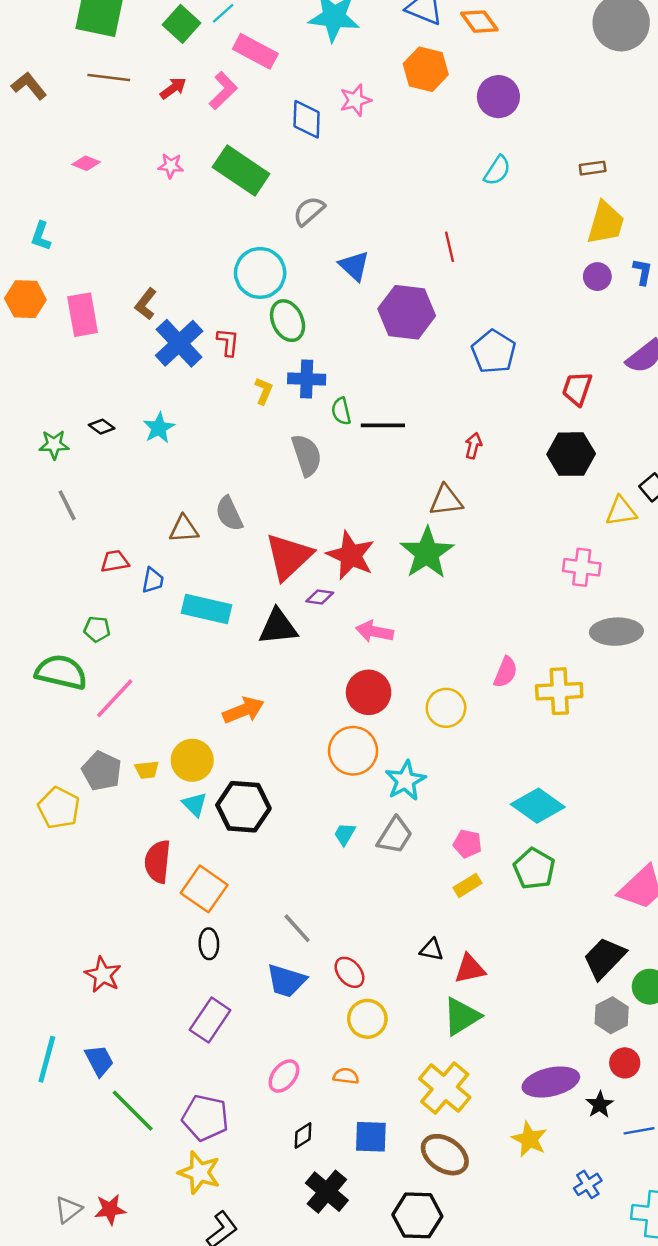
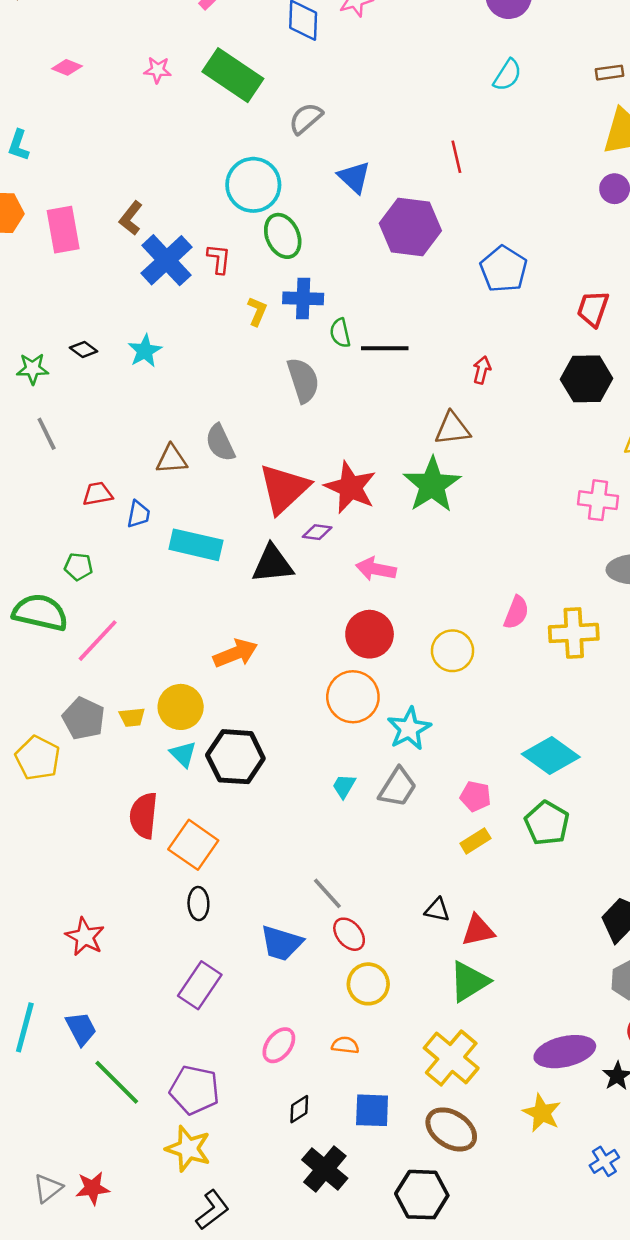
gray line: (297, 928) -> (327, 893), moved

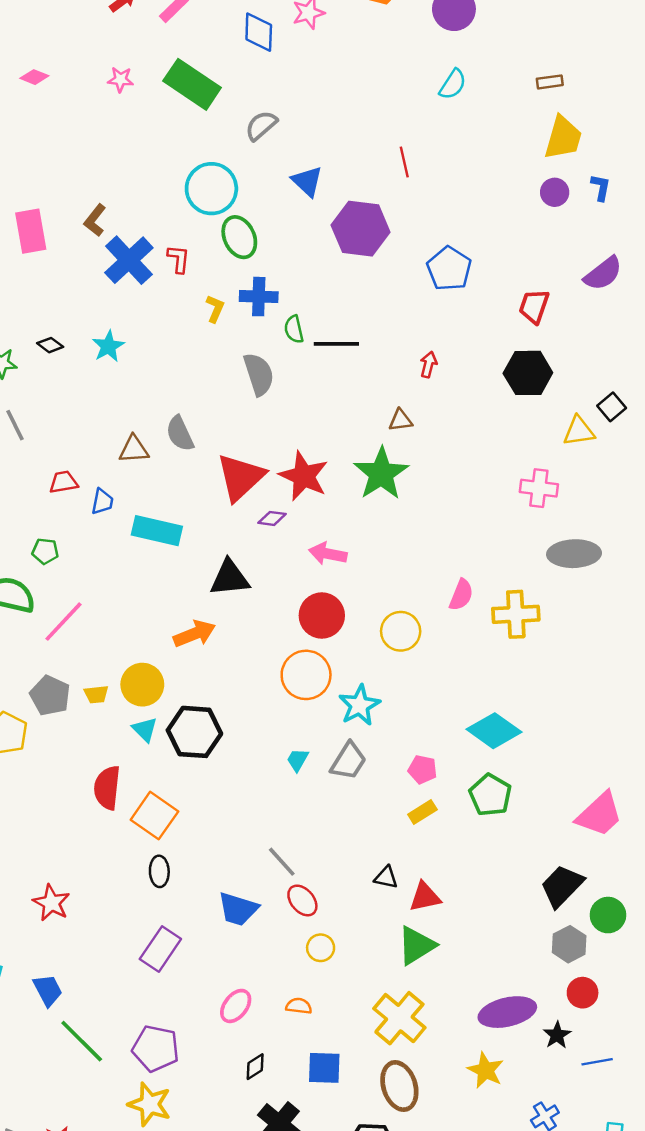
brown triangle: (452, 429) -> (401, 420), size x0.7
black triangle: (272, 564) -> (230, 578), moved
yellow circle: (368, 984) -> (321, 948), size x0.7
brown ellipse: (451, 1129) -> (399, 1086), turned 39

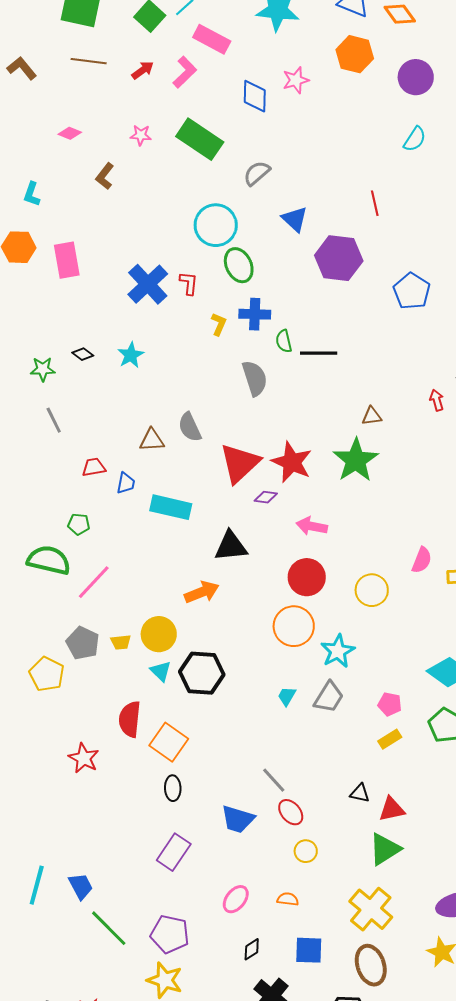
brown L-shape: (95, 220) -> (105, 176), moved
red arrow: (429, 364) -> (437, 400), moved, turned -30
red star: (51, 903) -> (84, 758), moved

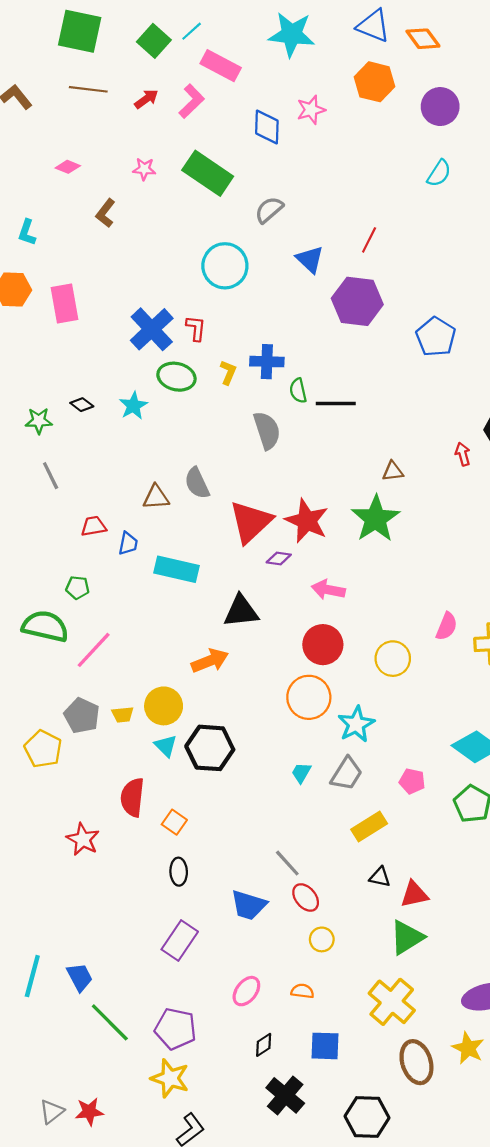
red line: (375, 203) -> (369, 240), moved, turned 40
green ellipse: (239, 265) -> (176, 377), moved, turned -52
yellow rectangle: (390, 739) -> (369, 826), moved, size x1.4
orange square: (169, 742) -> (174, 822), size x0.6
brown ellipse: (371, 965) -> (416, 1062), moved

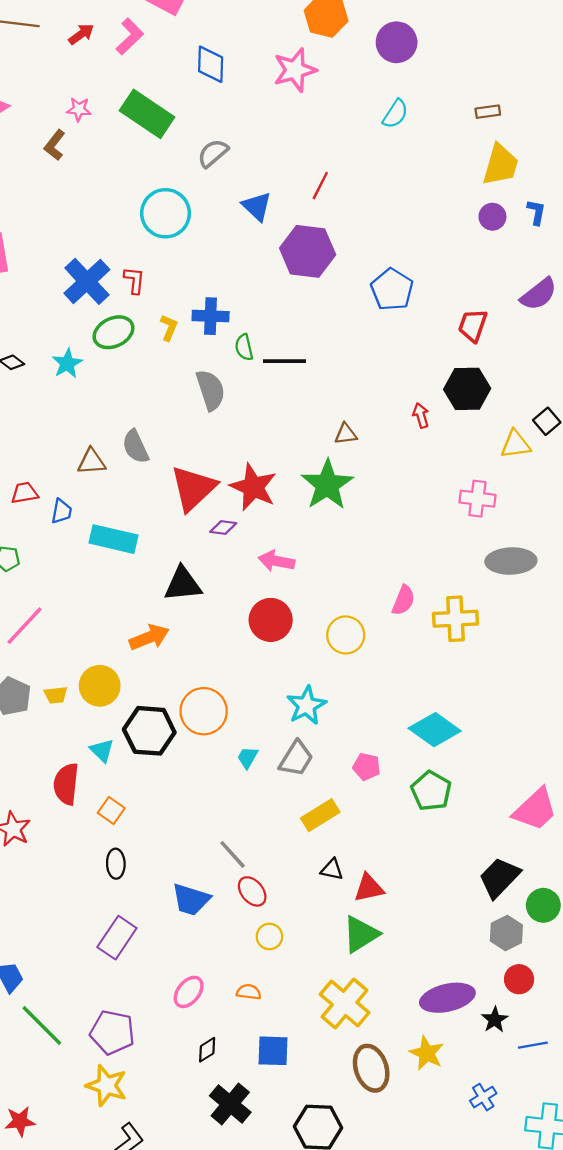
pink star: (311, 110) -> (295, 70), moved, size x1.4
brown L-shape: (105, 213) -> (55, 145), moved
green ellipse: (176, 377) -> (114, 332), turned -39
orange circle: (309, 697) -> (204, 711), moved
cyan triangle: (166, 746) -> (102, 750), moved

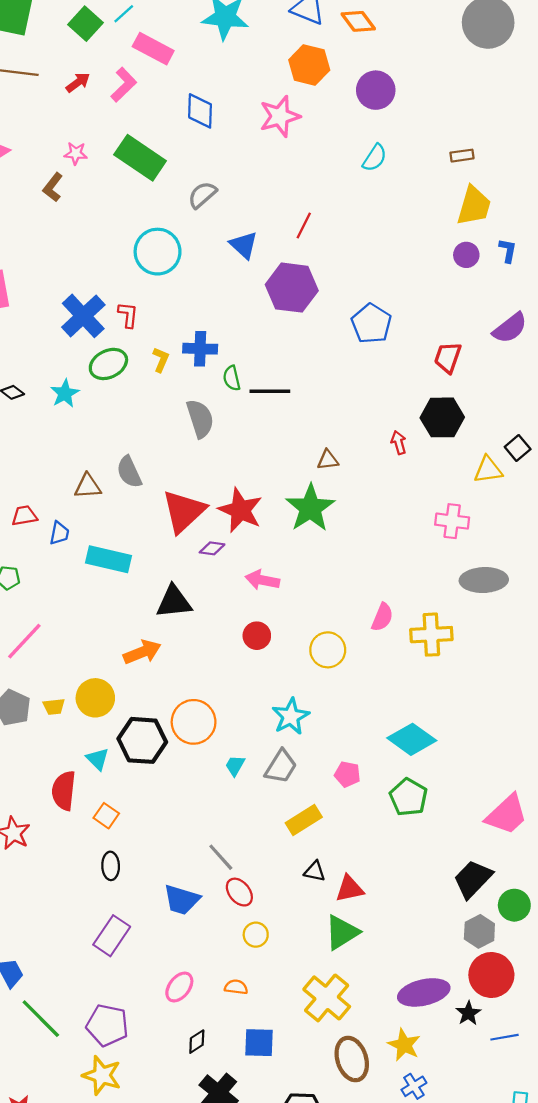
red circle: (271, 620) -> (257, 636), size x0.7
red circle: (519, 979) -> (491, 975), size x1.6
blue cross: (483, 1097) -> (414, 1086), moved

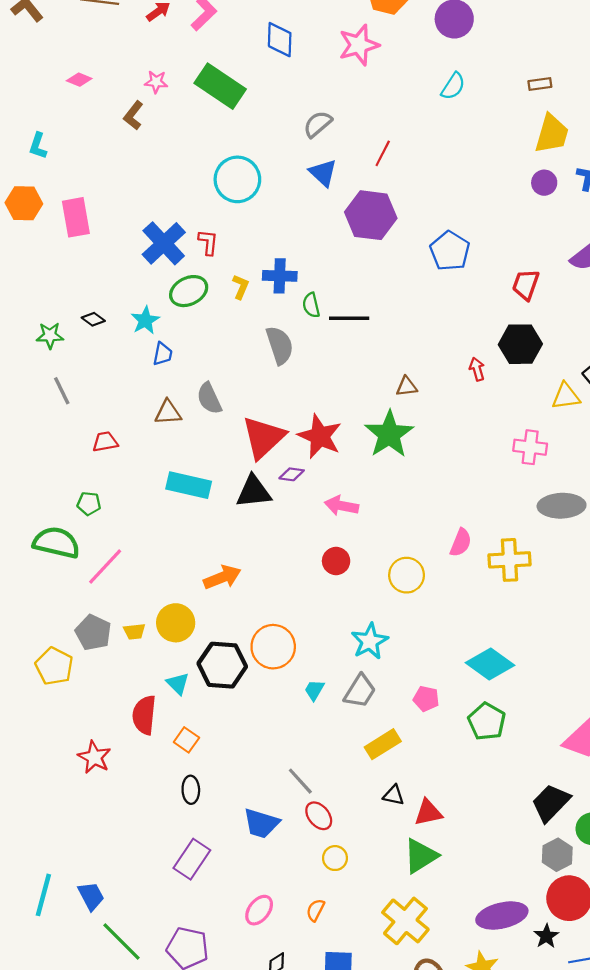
gray semicircle: (202, 195) -> (318, 124), moved
blue trapezoid: (59, 533) -> (163, 354), moved
black triangle: (174, 602) -> (254, 492), moved
orange semicircle: (236, 987) -> (315, 910), turned -70

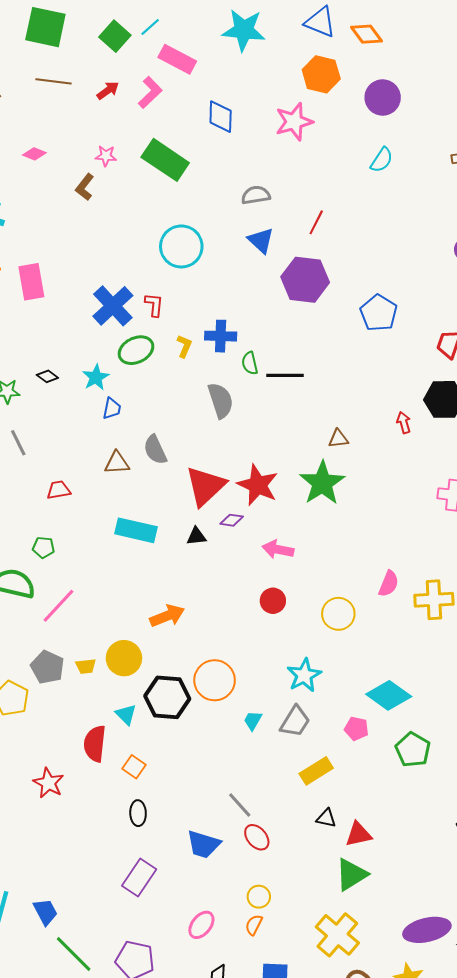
gray semicircle: (318, 124) -> (256, 195), turned 32
black triangle: (254, 492) -> (196, 536), size x0.6
cyan diamond: (490, 664) -> (389, 695), moved
yellow circle: (335, 858) -> (259, 897), moved

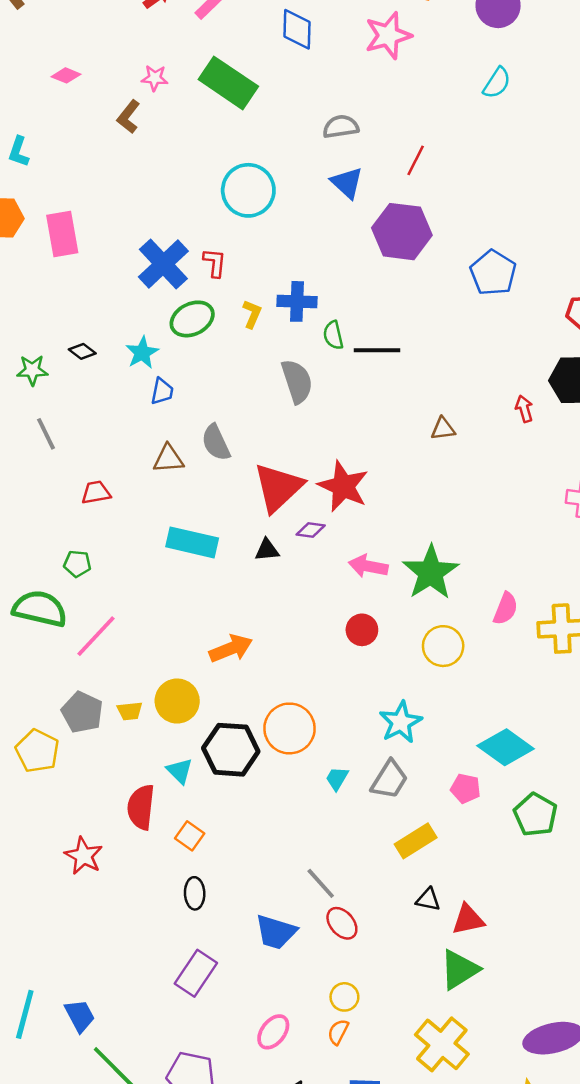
green star: (322, 483) -> (431, 572), moved

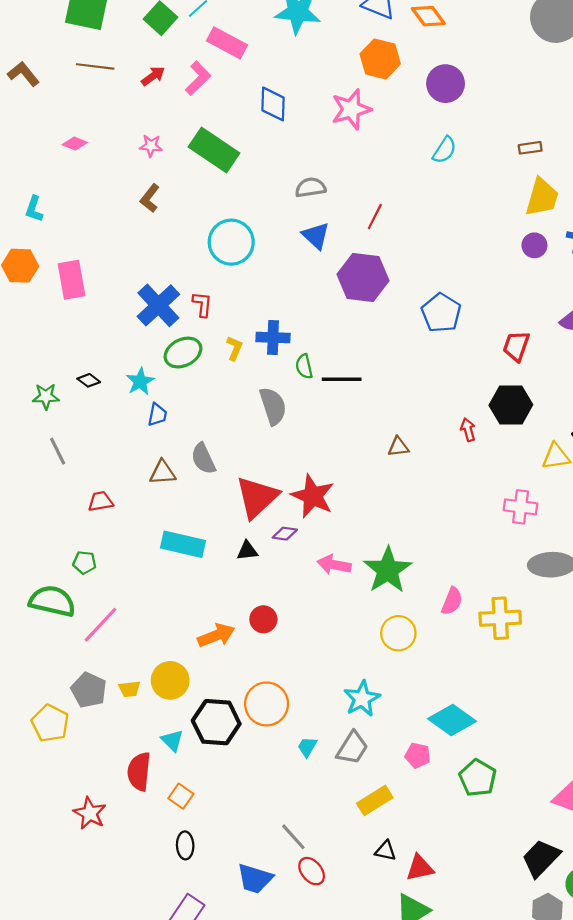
brown L-shape: (128, 117) -> (150, 198), moved
red circle: (362, 630) -> (263, 619), moved

